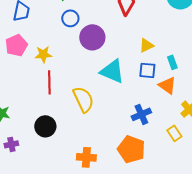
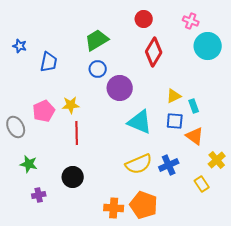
pink pentagon: (16, 45) -> (44, 111), moved
cyan rectangle: (172, 62) -> (194, 106), moved
yellow semicircle: (83, 99) -> (139, 164), moved, turned 92
orange pentagon: (131, 149) -> (144, 205), moved

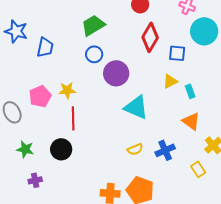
blue star: (20, 46) -> (16, 31), size x1.6
blue square: (175, 121) -> (177, 53), moved
yellow semicircle: (139, 164) -> (135, 149), size x0.6
black circle: (73, 177) -> (61, 149), moved

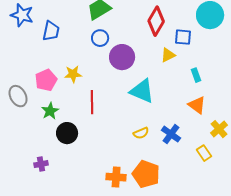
yellow triangle: (170, 81) -> (168, 55), moved
red line: (73, 118) -> (92, 102), moved
green star: (25, 149) -> (50, 111), moved, turned 30
blue cross: (165, 150) -> (171, 134), turned -30

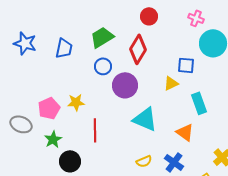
red diamond: (156, 21) -> (138, 49), moved
blue trapezoid: (51, 31) -> (64, 48), moved
cyan rectangle: (196, 75) -> (199, 103), size x1.5
gray ellipse: (18, 96) -> (21, 124), turned -40
orange triangle: (197, 105) -> (185, 132), moved

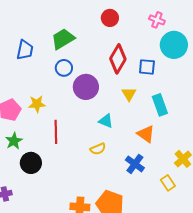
red diamond: (138, 49) -> (118, 59), moved
yellow triangle: (171, 83) -> (129, 94), moved, turned -35
cyan triangle: (145, 119) -> (106, 121), size x0.6
yellow semicircle: (144, 161) -> (98, 149), moved

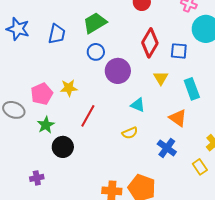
red line: (56, 132) -> (88, 116), turned 30

